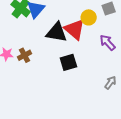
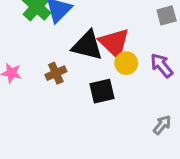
yellow circle: (89, 17) -> (126, 63), moved
brown cross: (24, 55) -> (56, 73), moved

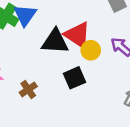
brown cross: (56, 73) -> (28, 89), moved

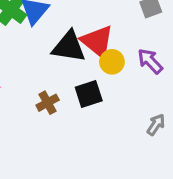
brown cross: (28, 89) -> (48, 103), moved

